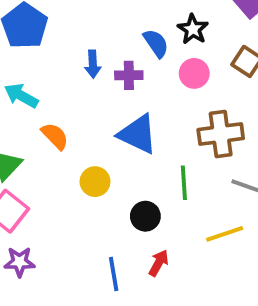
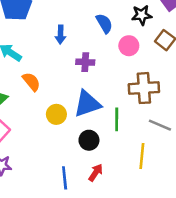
black star: (193, 29) -> (142, 15), moved, turned 30
purple cross: (129, 75) -> (85, 62), moved
blue triangle: (138, 134) -> (87, 104), moved, turned -48
yellow line: (225, 234) -> (142, 156), turned -70

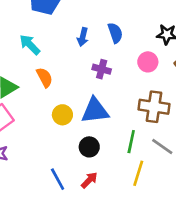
blue semicircle: (104, 23) -> (115, 33), moved
green line: (117, 119) -> (131, 142), moved
blue line: (65, 178) -> (58, 179), turned -35

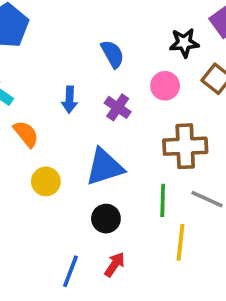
blue arrow: (83, 37) -> (69, 100), moved
purple cross: (102, 69) -> (118, 107), moved, turned 30
yellow circle: (62, 115) -> (46, 181), moved
blue line: (58, 179) -> (71, 271), turned 60

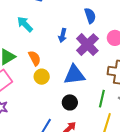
purple cross: (118, 107) -> (87, 45), size x1.6
orange semicircle: (26, 134) -> (35, 58), moved

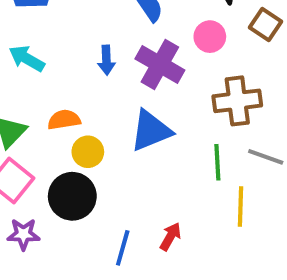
orange semicircle: (35, 58) -> (64, 120), turned -56
black circle: (70, 102) -> (72, 196), moved, size x1.5

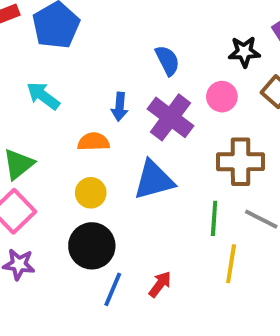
orange semicircle: (64, 120) -> (93, 142), moved
black circle: (72, 196) -> (92, 246), moved

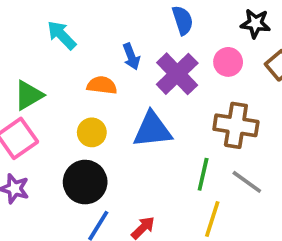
blue arrow: (120, 107) -> (131, 57), turned -35

